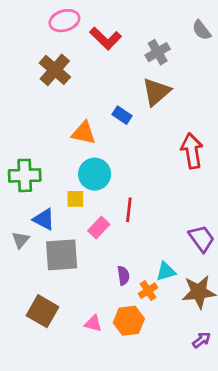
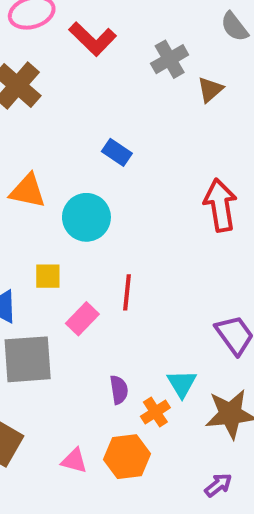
brown triangle: (156, 92) -> (210, 90), moved, size x0.6
orange triangle: (84, 133) -> (28, 191), moved
cyan circle: (95, 174) -> (86, 217), moved
cyan triangle: (166, 271) -> (182, 384), turned -45
purple arrow: (201, 340) -> (218, 485), moved

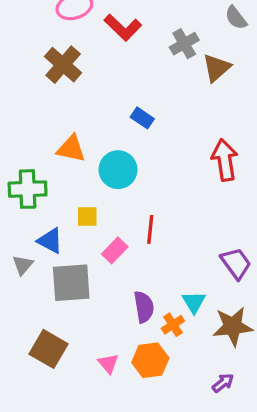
brown triangle: (210, 90) -> (217, 68), size x1.4
purple semicircle: (119, 390) -> (144, 307), size x1.4
pink triangle: (74, 461) -> (108, 363), turned 35

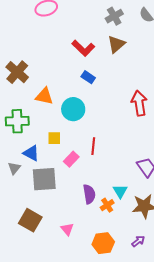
red L-shape: (123, 27) -> (83, 48), moved
gray cross: (184, 44) -> (114, 16), moved
brown cross: (63, 65) -> (17, 72), moved
brown triangle: (217, 68) -> (116, 44), moved
orange hexagon: (150, 360) -> (103, 243), moved

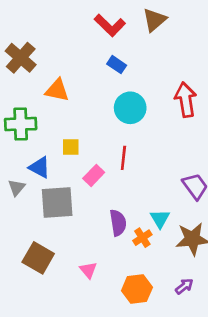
cyan circle: (73, 109) -> (130, 108), moved

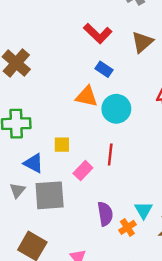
brown triangle: (155, 20) -> (142, 42), moved
orange triangle: (57, 90) -> (87, 96), moved
gray triangle: (17, 188) -> (17, 190), moved

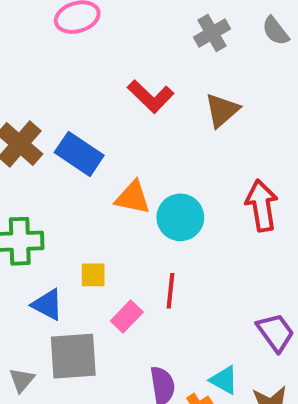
blue rectangle: (104, 69) -> (79, 154), moved, size x1.6
gray triangle: (17, 190) -> (22, 380), moved
cyan triangle: (144, 210) -> (224, 380), turned -30

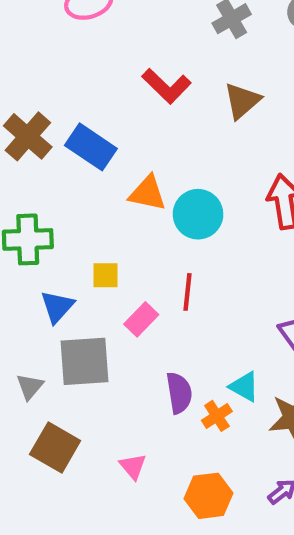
blue triangle: (47, 305) -> (57, 307), turned 44

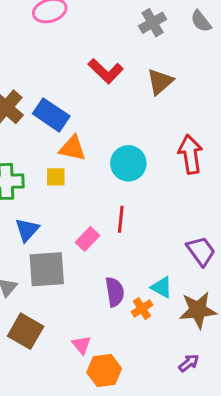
orange triangle: (148, 193) -> (72, 148), moved
yellow square: (106, 275) -> (56, 177), moved
orange hexagon: (209, 496) -> (104, 370), moved

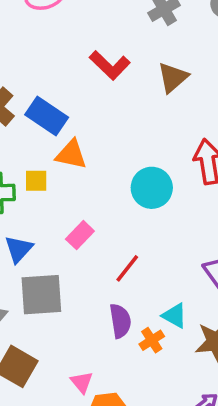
cyan circle: (128, 163) -> (152, 188), moved
yellow square: (56, 177) -> (36, 181), moved
red line: (121, 219) -> (127, 268), moved, turned 32
pink rectangle: (88, 239) -> (80, 235), moved

